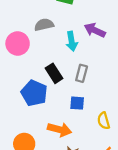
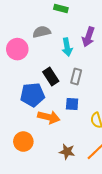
purple arrow: (95, 30) -> (88, 37), turned -96
blue pentagon: (34, 93) -> (32, 95), turned -30
orange arrow: (59, 130) -> (49, 117), moved

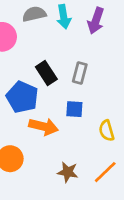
cyan arrow: (67, 47) -> (64, 17), moved
blue pentagon: (32, 95) -> (22, 97), turned 30

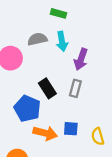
purple arrow: (96, 21) -> (81, 59), moved
blue square: (74, 109) -> (71, 129), moved

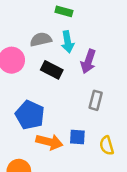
black rectangle: (47, 88) -> (52, 70), moved, turned -30
gray rectangle: (75, 88) -> (96, 100), moved

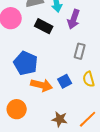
blue square: (77, 137) -> (65, 81), turned -32
yellow semicircle: (107, 145) -> (89, 79), moved

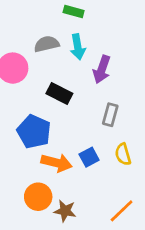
black rectangle: (44, 26) -> (59, 93), moved
orange circle: (17, 109) -> (38, 197), moved
brown star: (60, 119) -> (65, 211), moved

